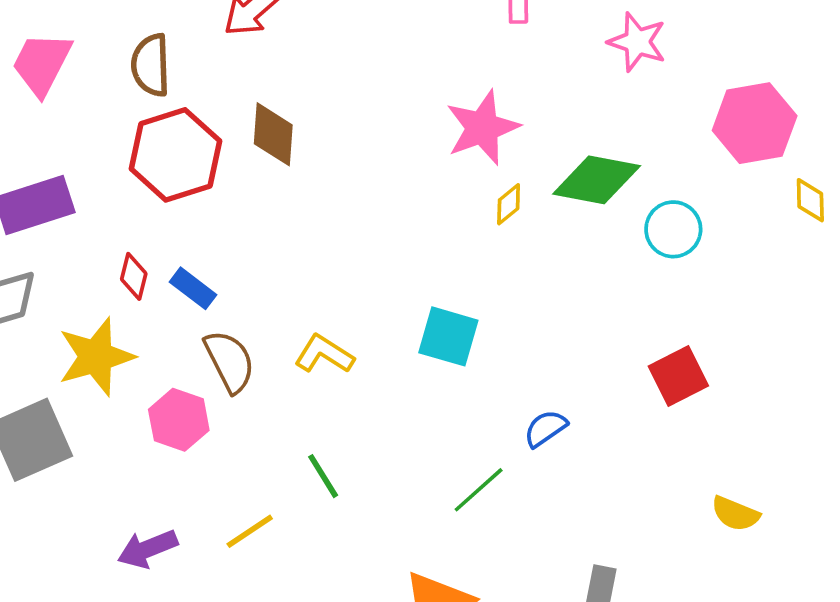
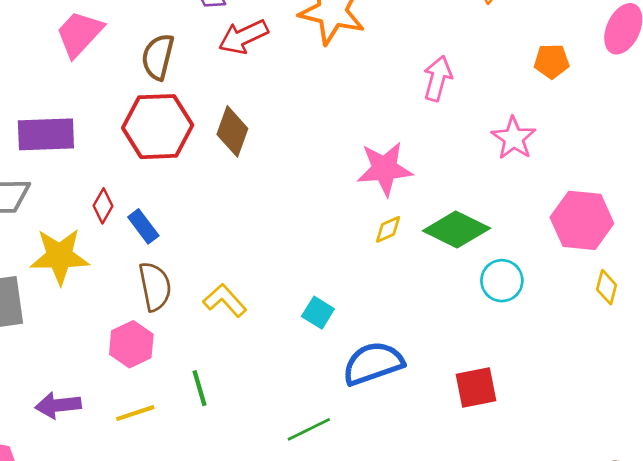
cyan square: (448, 336) -> (318, 313), size x0.7
pink hexagon: (179, 420) -> (131, 344), moved
blue semicircle: (545, 428) -> (373, 363), moved, size x1.8

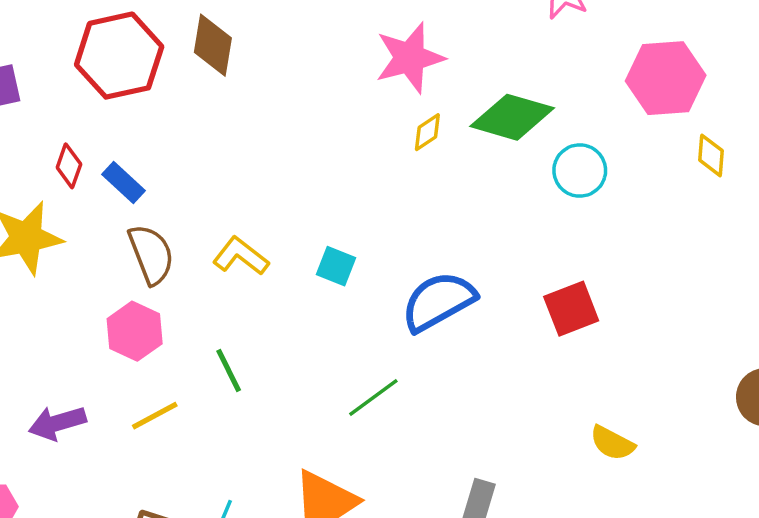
cyan square: (318, 313) -> (336, 266), moved

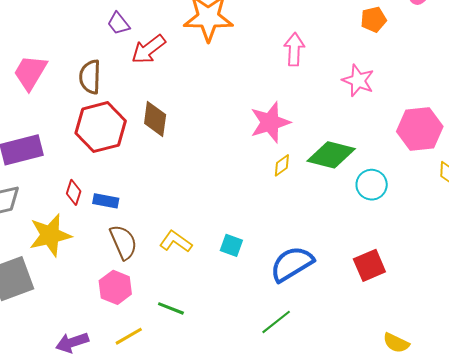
blue rectangle: (123, 182) -> (106, 201), turned -30
green line: (229, 370) -> (171, 308), turned -40
green line: (373, 397) -> (276, 322), moved

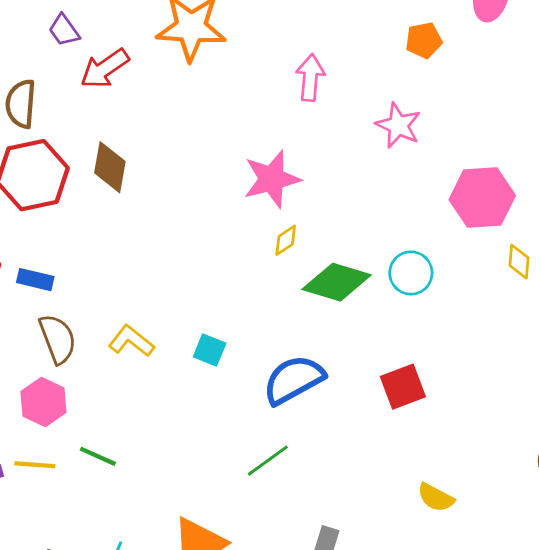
green diamond: (331, 155) -> (337, 282), moved
green line: (171, 308) -> (98, 456), moved
yellow line: (129, 336) -> (35, 465), moved, turned 32

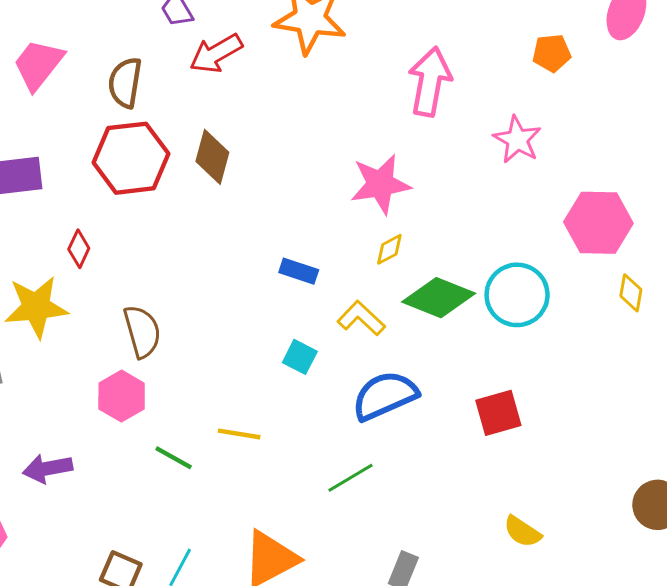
pink arrow: (310, 78) -> (430, 82), size x1.4
cyan circle: (411, 273) -> (517, 295), size x1.4
blue rectangle: (35, 280) -> (299, 271), moved
yellow L-shape: (131, 341) -> (361, 318), moved
yellow line: (35, 465) -> (239, 434), moved

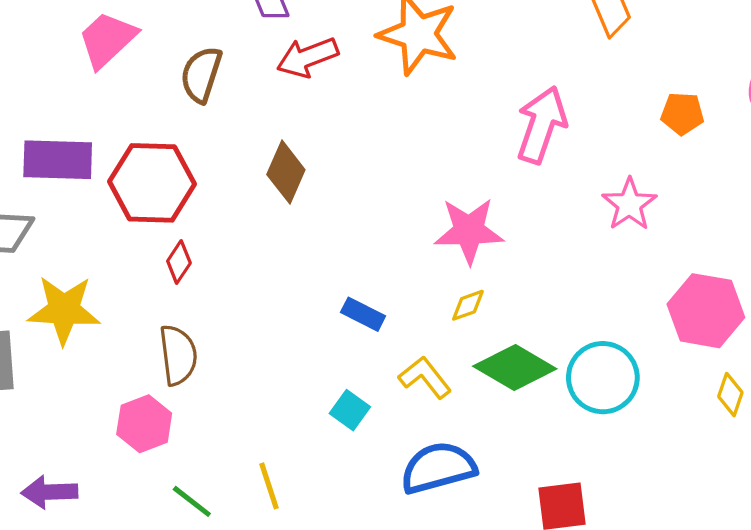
red hexagon: (131, 158) -> (152, 183), moved
red diamond: (79, 249) -> (179, 262), moved
yellow line: (239, 434) -> (269, 486), turned 54

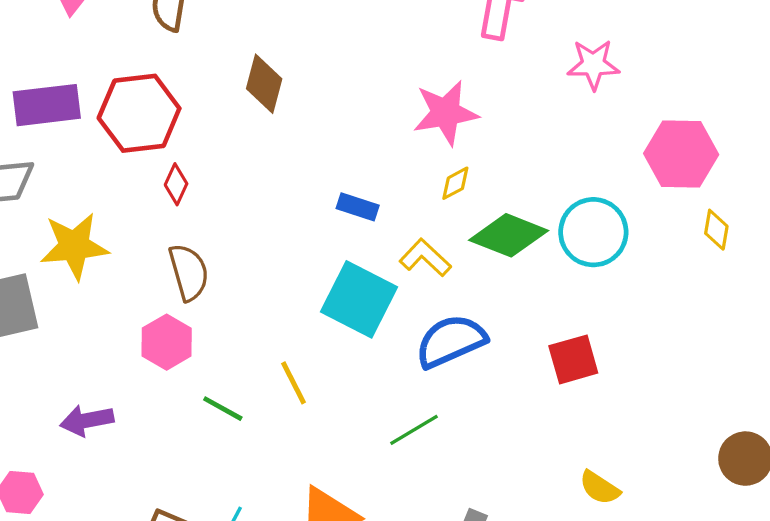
pink star: (629, 204) -> (593, 65), turned -30
cyan square: (350, 410) -> (359, 299), size x2.0

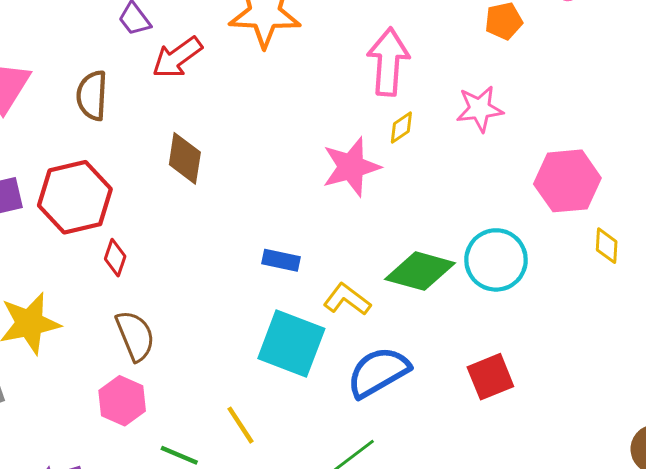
yellow diamond: (455, 183) -> (401, 127), moved

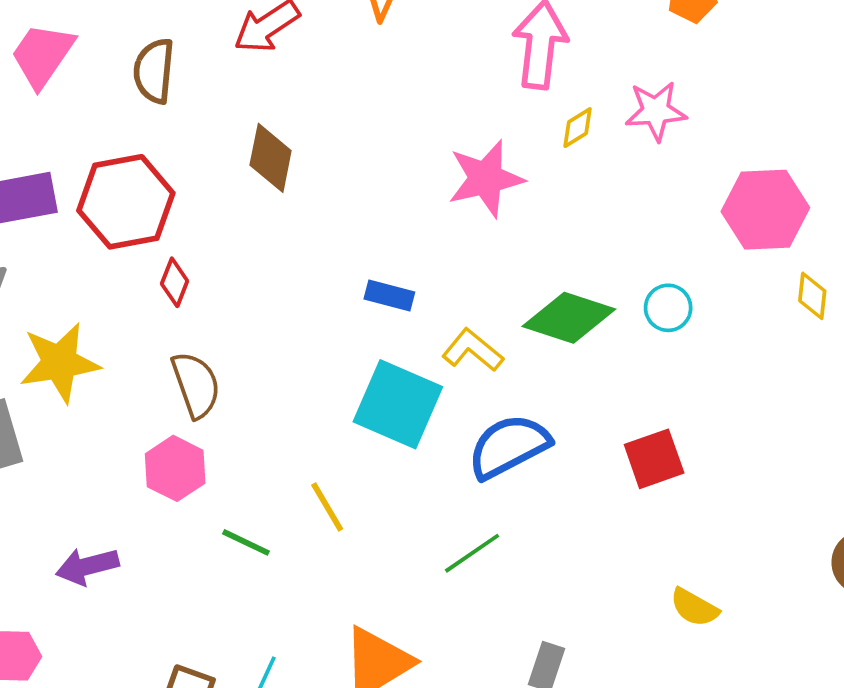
yellow diamond: (401, 127) -> (578, 128), moved
cyan circle: (496, 260) -> (668, 308), size x0.6

